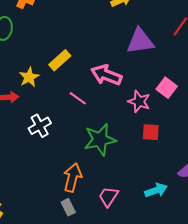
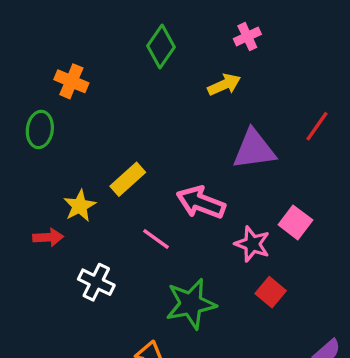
white cross: (40, 126) -> (96, 282), turned -35
red square: (151, 132) -> (271, 292), turned 36

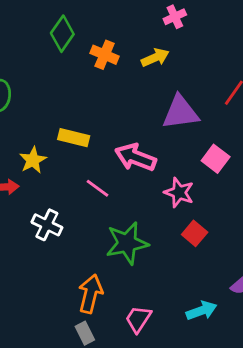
green diamond: (161, 46) -> (62, 34), moved
orange cross: (71, 81) -> (105, 55), moved
yellow rectangle: (128, 179) -> (74, 138), turned 56
pink square: (295, 222) -> (216, 159), moved

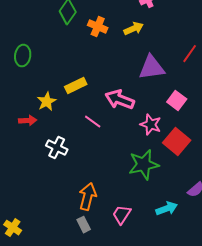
yellow rectangle: (74, 138) -> (76, 86), turned -40
red square: (195, 233) -> (177, 142), moved, size x1.5
green star: (127, 243) -> (144, 165), moved

